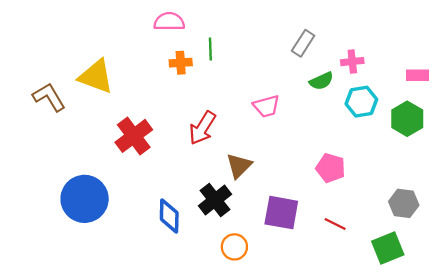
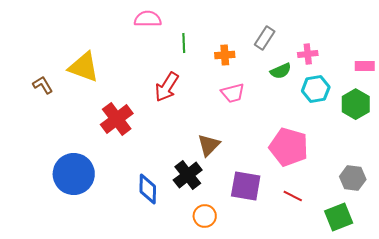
orange cross: (181, 63) -> (225, 55), moved
brown L-shape: (49, 97) -> (43, 85), size x0.7
red arrow: (202, 128) -> (167, 87), moved
pink pentagon: (331, 168) -> (289, 147), size x1.5

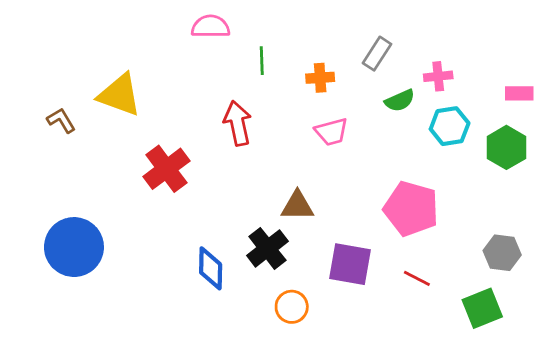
red arrow: (167, 87) -> (238, 123), turned 136
brown triangle: (209, 145) -> (297, 206), turned 45
blue circle: (74, 174) -> (74, 247), moved

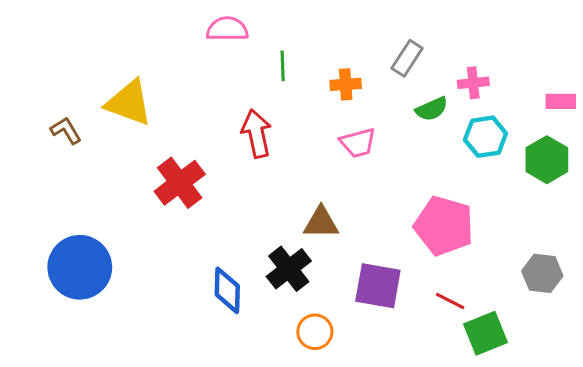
green square: (482, 308) -> (485, 333), moved

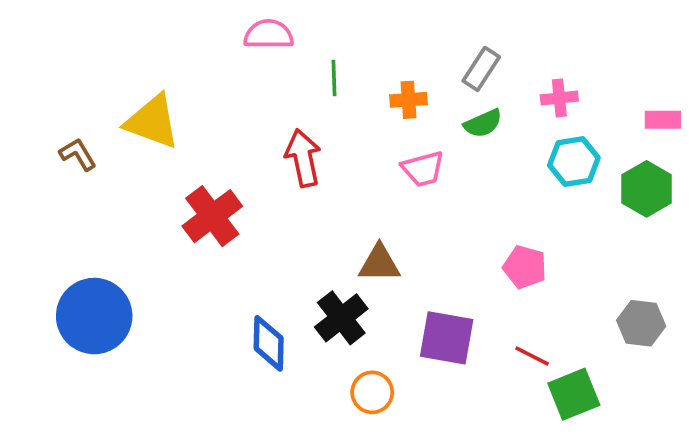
green semicircle: (432, 109) -> (483, 123), moved
pink pentagon: (444, 226) -> (525, 267), size x0.6

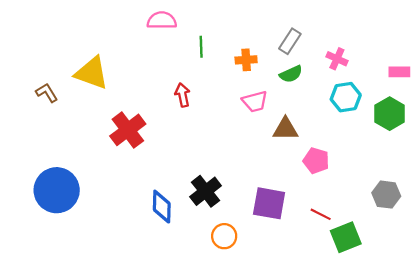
pink cross: (559, 98) -> (337, 59), turned 30
red arrow: (303, 158) -> (183, 95), size x0.7
brown triangle: (379, 263) -> (285, 129), moved

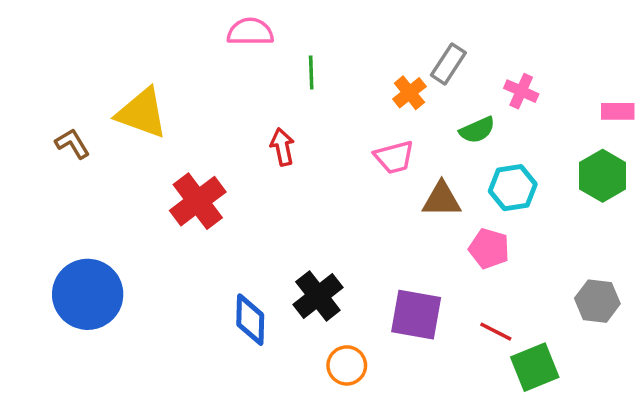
orange cross: (246, 60) -> (409, 93), moved, turned -35
green semicircle: (291, 74) -> (477, 130), moved
cyan hexagon: (346, 97) -> (513, 188), moved

